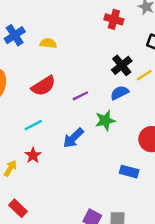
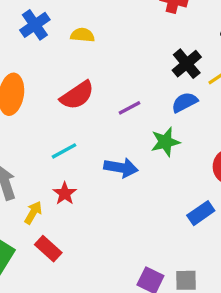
blue arrow: (73, 138) -> (121, 168), turned -125
blue rectangle: (129, 172) -> (201, 213), turned -48
red rectangle: (18, 208) -> (48, 249), moved

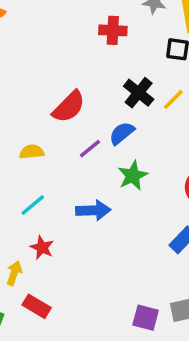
yellow semicircle: (82, 35) -> (32, 152), moved
red semicircle: (77, 95) -> (69, 107), moved
blue semicircle: (185, 102) -> (122, 133), moved

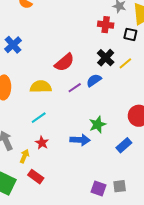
red cross: (113, 30) -> (106, 25), moved
yellow semicircle: (32, 152) -> (41, 87), size x1.5
green star: (133, 176) -> (98, 124), moved
blue arrow: (93, 210) -> (80, 140), moved

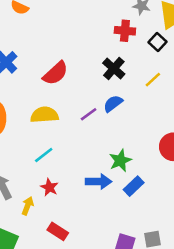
black square: (130, 34) -> (158, 42), turned 32
black cross: (106, 58) -> (114, 69), moved
red semicircle: (64, 62) -> (56, 73), moved
blue rectangle: (124, 145) -> (134, 186), moved
red rectangle: (36, 177) -> (58, 231), moved

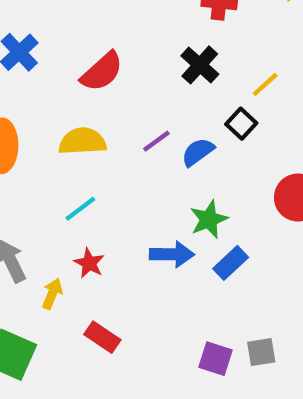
black square: (158, 42) -> (241, 124), moved
blue semicircle: (113, 104) -> (198, 152), moved

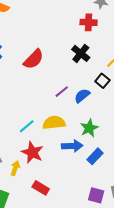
yellow semicircle: (82, 141) -> (54, 123), moved
red star: (89, 263) -> (32, 152), size x1.5
blue rectangle: (231, 263) -> (95, 156), moved

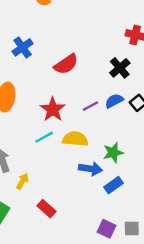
blue semicircle: (82, 96) -> (114, 101), moved
red star: (32, 152) -> (53, 109), moved

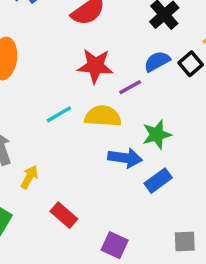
purple line: (91, 106) -> (130, 87), moved
red star: (53, 109) -> (95, 66), moved, turned -30
purple square: (106, 229) -> (115, 245), moved

